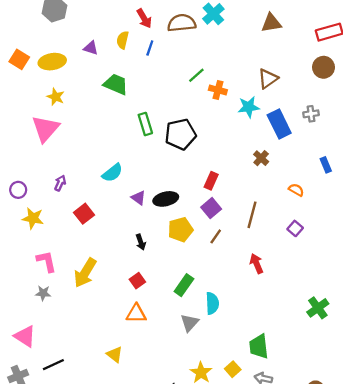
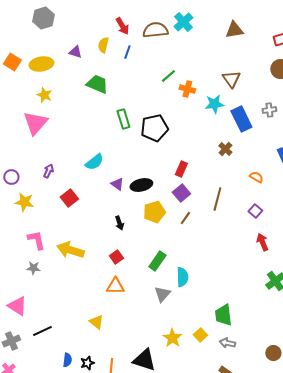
brown triangle: (268, 79) -> (231, 79), turned -30
red arrow: (257, 264) -> (262, 242), moved
yellow arrow: (85, 273) -> (70, 250), turned 76

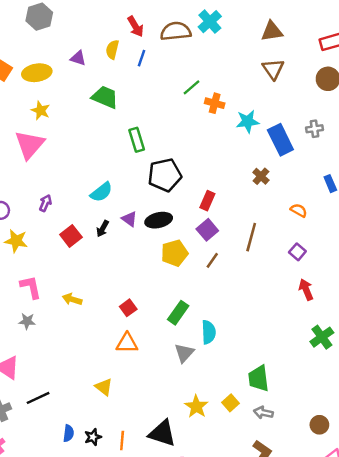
brown triangle: (231, 79) -> (273, 69), moved
black pentagon: (154, 128) -> (165, 175), moved
black arrow: (119, 223) -> (103, 229), moved, turned 48
yellow arrow: (70, 250) -> (72, 299), size x0.6

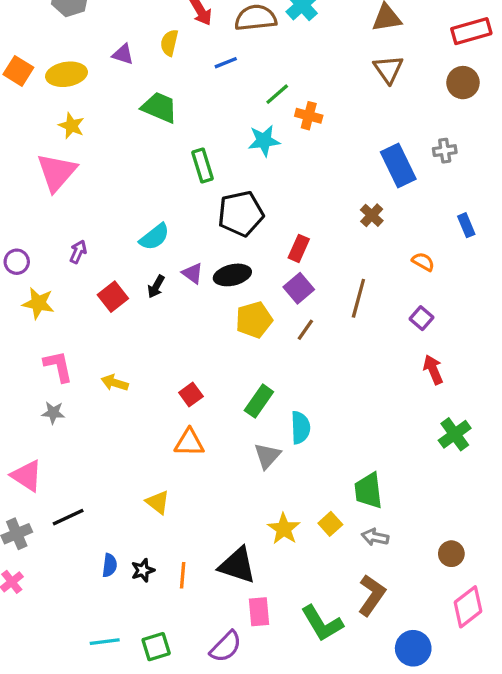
blue line: (142, 58) -> (226, 63), moved, turned 49
cyan star: (248, 121) -> (264, 141), moved

